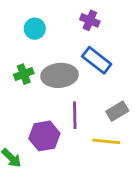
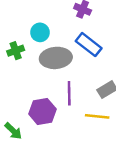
cyan circle: (35, 29) -> (40, 32), moved
green cross: (24, 74) -> (16, 51), moved

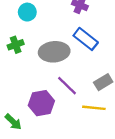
cyan circle: (40, 32) -> (27, 12), moved
purple line: (69, 93) -> (67, 86), turned -45

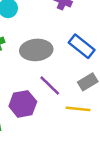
blue rectangle: (86, 39) -> (82, 46), moved

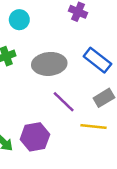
purple hexagon: (23, 104) -> (35, 137), moved

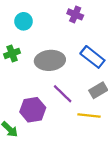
purple hexagon: (35, 137) -> (33, 110), moved

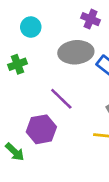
gray ellipse: (50, 60) -> (76, 52), moved
purple line: (63, 94) -> (61, 99), moved

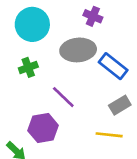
cyan circle: (31, 27) -> (32, 24), size x1.6
green cross: (17, 64) -> (28, 67), moved

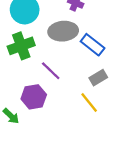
green cross: (28, 67) -> (21, 46), size x1.6
yellow line: (109, 135) -> (89, 103), turned 45

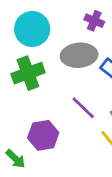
purple line: (51, 71) -> (83, 108), moved

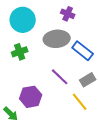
green cross: (28, 73) -> (20, 52), size x0.7

